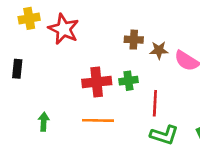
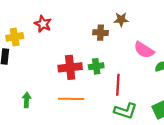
yellow cross: (29, 18) -> (15, 37), moved
red star: (64, 29) -> (43, 24), size x0.7
brown star: (159, 50) -> (121, 20), moved

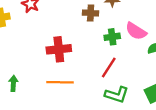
green cross: (96, 66) -> (112, 37), moved
red line: (118, 85) -> (109, 67), turned 30

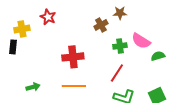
brown cross: (91, 13) -> (101, 25), turned -32
green arrow: (13, 83) -> (33, 87), turned 72

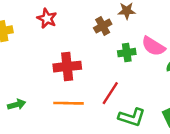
red star: (48, 17) -> (47, 18), moved
red line: (117, 73) -> (110, 93), moved

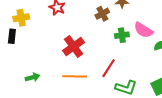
red cross: (67, 67) -> (74, 47), turned -30

